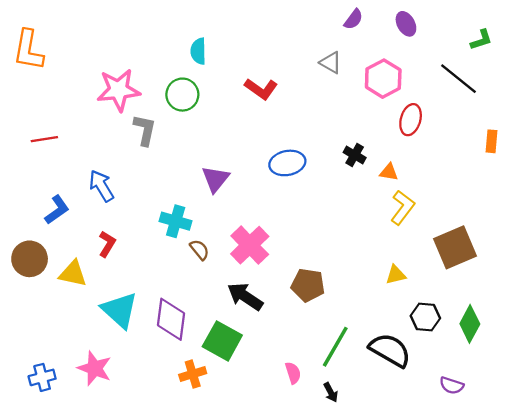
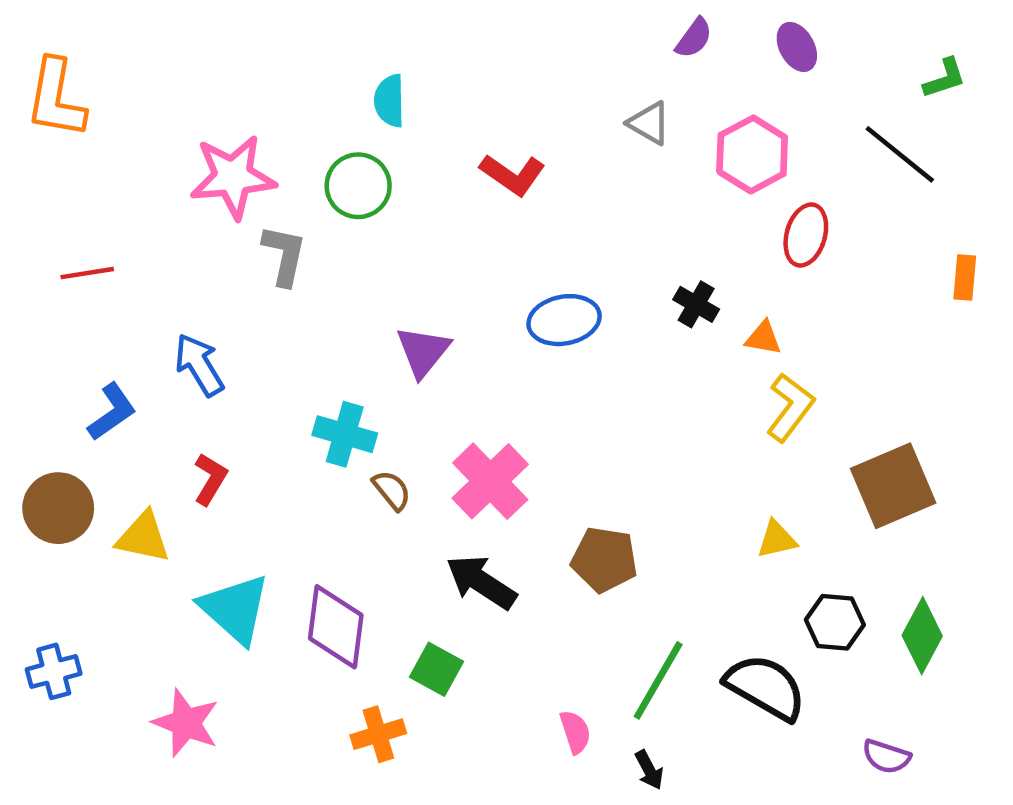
green square: (222, 341) -> (436, 669), size x0.7
blue cross: (42, 377) -> (54, 671), moved

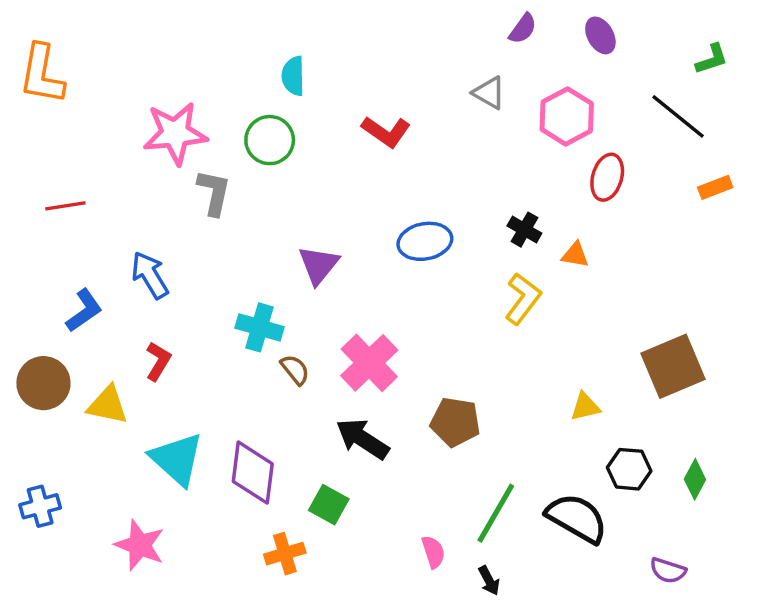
orange rectangle: (965, 278) -> (715, 187), moved, turned 64
yellow L-shape: (790, 407) -> (523, 299), moved
green diamond: (922, 636) -> (695, 479), size x0.7

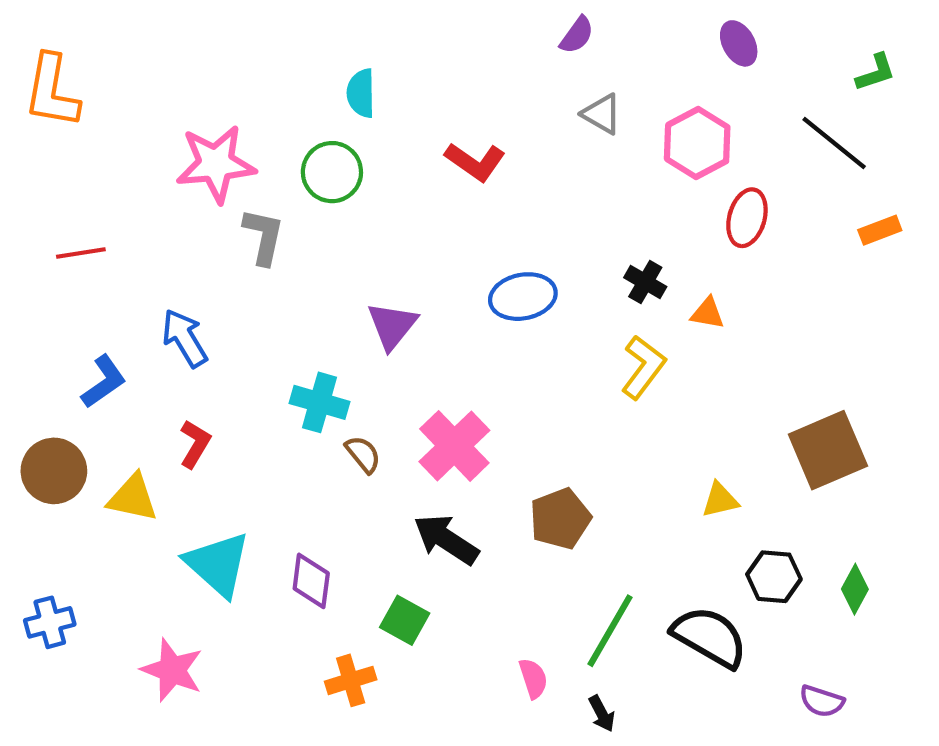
purple semicircle: (523, 29) -> (577, 35), moved
brown pentagon: (455, 422) -> (560, 519), turned -30
purple diamond: (253, 473) -> (311, 581), size x0.7

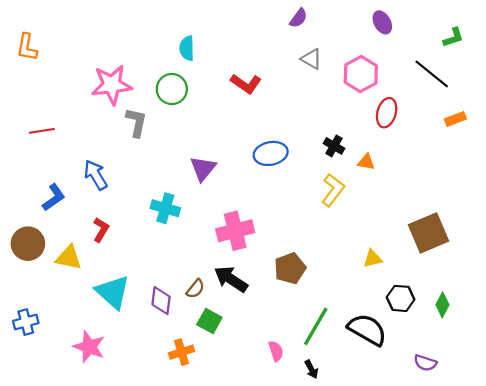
orange L-shape: (52, 91) -> (27, 47), size x0.7
pink cross: (454, 446) -> (235, 231), turned 30
brown semicircle: (363, 454) -> (195, 289), moved, turned 78

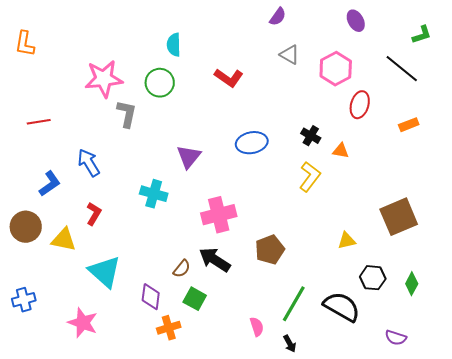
orange rectangle: (455, 119) -> (409, 125), moved
purple diamond: (161, 301) -> (151, 297), moved

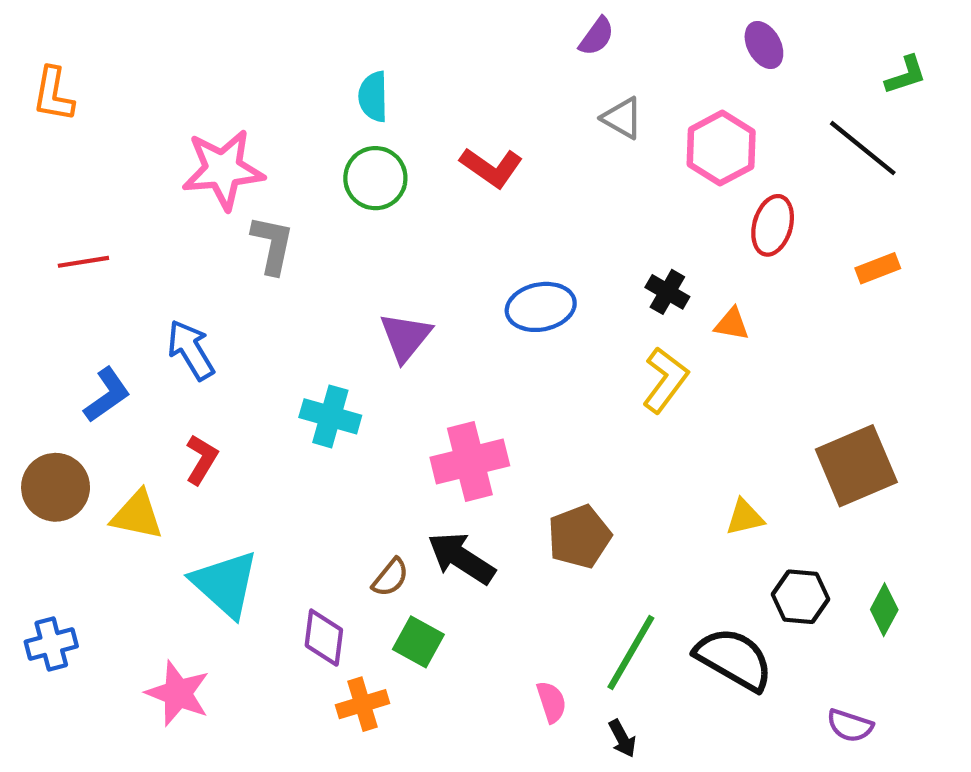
green circle: (160, 83) -> (375, 178), moved

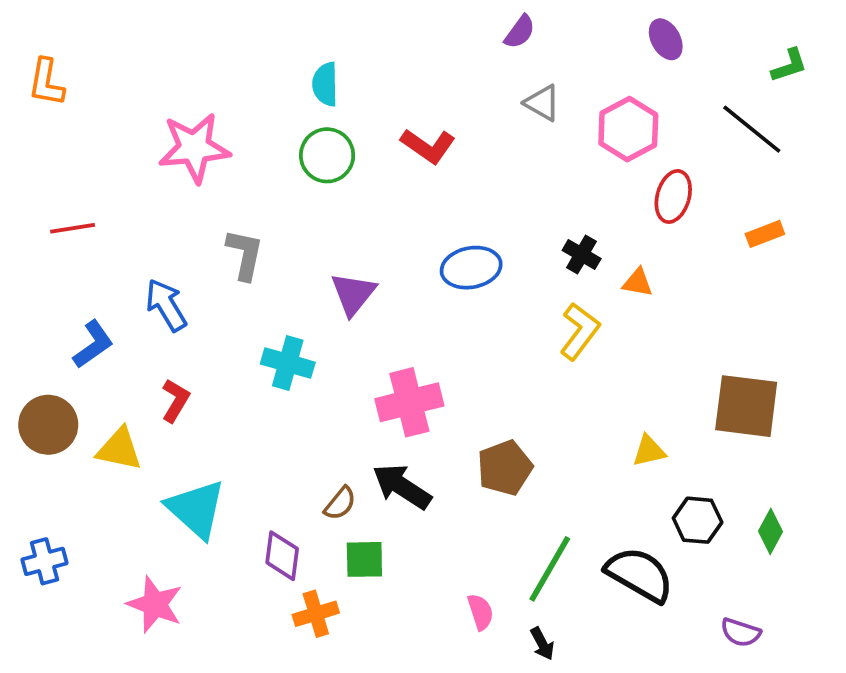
gray L-shape: (272, 245) -> (245, 254), moved
brown square: (856, 466) -> (746, 406), turned 30
green square: (418, 642) -> (364, 559), turned -30

